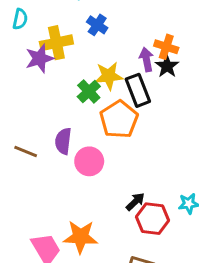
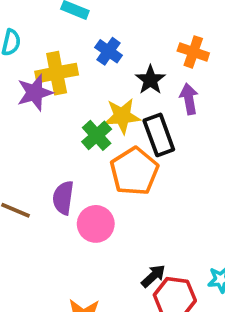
orange cross: (166, 47) -> (193, 52), moved
purple arrow: (146, 59) -> (189, 99), moved
black star: (167, 66) -> (150, 80), moved

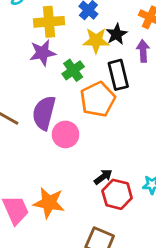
purple star: (35, 93) -> (43, 53), moved
yellow star: (122, 116) -> (96, 41), moved
purple semicircle: (63, 198) -> (44, 113), size x1.4

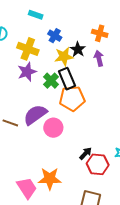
yellow cross: (49, 22) -> (28, 49), turned 35
black rectangle: (118, 75) -> (67, 79), moved
orange pentagon: (98, 99) -> (72, 98), turned 30
purple semicircle: (44, 113) -> (35, 115), turned 50

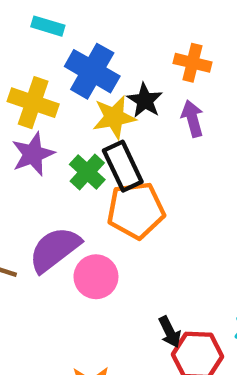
blue cross: (55, 36) -> (92, 71), size x1.6
black arrow: (86, 153) -> (170, 332), turned 112

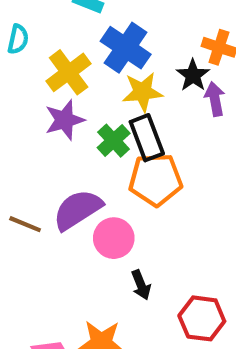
black star: (145, 100) -> (193, 75), moved
yellow cross: (33, 103) -> (69, 72), turned 30
black arrow: (170, 332) -> (141, 285), moved

